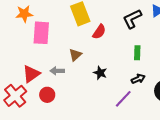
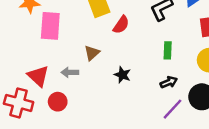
red triangle: (31, 74) -> (38, 76), turned -42
red cross: (15, 96) -> (19, 103), turned -35
purple line: (123, 99) -> (172, 109), moved

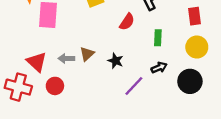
red semicircle: (121, 25) -> (127, 22), moved
brown triangle: (92, 53) -> (87, 54), moved
purple line: (172, 109) -> (134, 86), moved

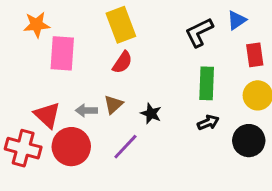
red semicircle: (127, 22) -> (122, 62), moved
green rectangle: (158, 38) -> (207, 83), size x1.5
red circle: (55, 86) -> (71, 147), size x1.6
purple line: (134, 86) -> (125, 147), moved

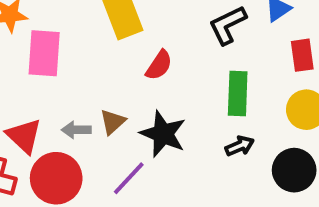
red semicircle: (122, 62) -> (159, 65), moved
black star: (151, 113) -> (163, 134), size x1.6

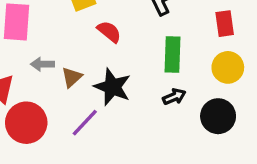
red semicircle: (159, 65) -> (109, 32), turned -85
gray arrow: (76, 130) -> (42, 64), moved

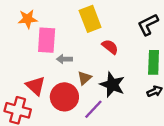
gray arrow: (42, 64) -> (64, 59), moved
red circle: (26, 123) -> (64, 97), moved

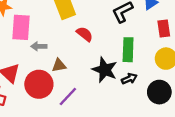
brown triangle: (84, 78) -> (59, 65), turned 32
black star: (112, 85) -> (105, 70), moved

